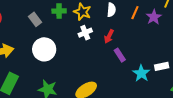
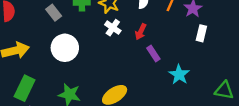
white cross: (85, 33) -> (113, 28), turned -32
white rectangle: (162, 66) -> (201, 33), moved, turned -64

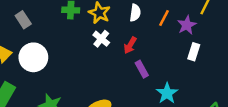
gray rectangle: (54, 13) -> (23, 20), moved
white circle: (65, 48) -> (33, 57), moved

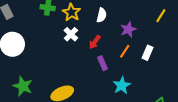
orange line: (164, 18) -> (125, 51), moved
purple star: (187, 25) -> (128, 29), moved

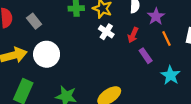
purple star: (128, 29) -> (156, 16), moved
orange line: (125, 51) -> (166, 38), turned -48

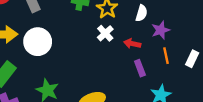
red arrow: (133, 35) -> (132, 44), turned 64

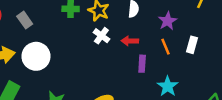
purple star: (161, 30) -> (168, 21), moved
purple rectangle: (140, 68) -> (142, 64), turned 35

